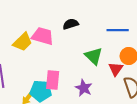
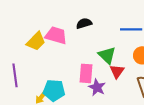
red triangle: (116, 69) -> (117, 71), moved
pink rectangle: (53, 80) -> (86, 73), moved

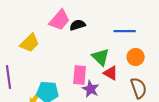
pink trapezoid: (56, 35) -> (60, 20), moved, turned 115
red triangle: (117, 71) -> (111, 73), turned -35

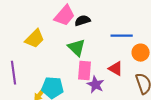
blue line: (125, 31) -> (122, 36), moved
green triangle: (101, 57) -> (77, 48), moved

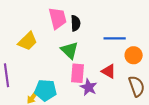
pink trapezoid: (65, 16) -> (58, 18), turned -55
black semicircle: (83, 21) -> (76, 23), turned 105

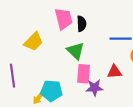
red triangle: (109, 71) -> (114, 72), turned -35
purple star: (89, 87) -> (94, 88), turned -30

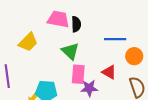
pink trapezoid: (64, 19) -> (58, 19), turned -65
red triangle: (114, 72) -> (109, 72), turned 35

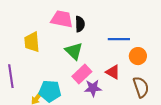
yellow trapezoid: (28, 42) -> (32, 42), turned 130
pink rectangle: (78, 74) -> (82, 74), turned 42

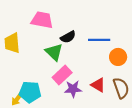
black semicircle: (80, 24) -> (68, 37), moved, turned 63
red triangle: (113, 72) -> (98, 85), moved

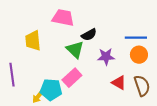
blue line: (99, 40) -> (136, 38), moved
pink rectangle: (62, 75) -> (72, 78), moved
purple star: (73, 89) -> (106, 57), moved

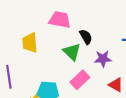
black semicircle: (89, 35) -> (86, 37), turned -91
pink rectangle: (72, 78) -> (80, 80), moved

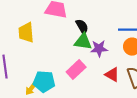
green triangle: (72, 52) -> (83, 42), moved, turned -36

